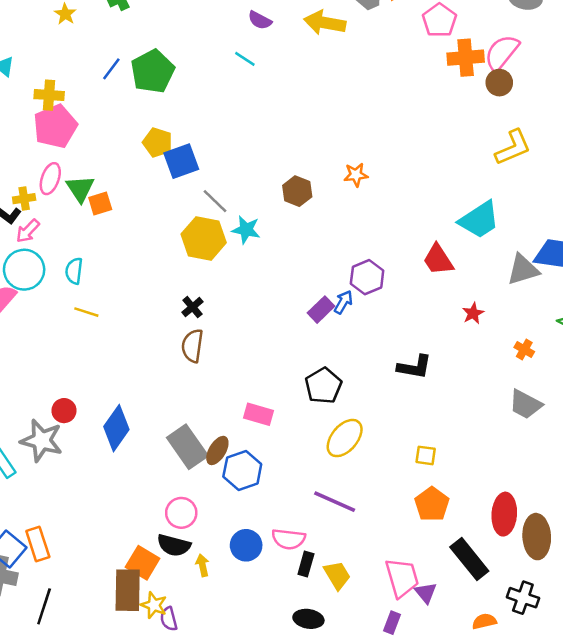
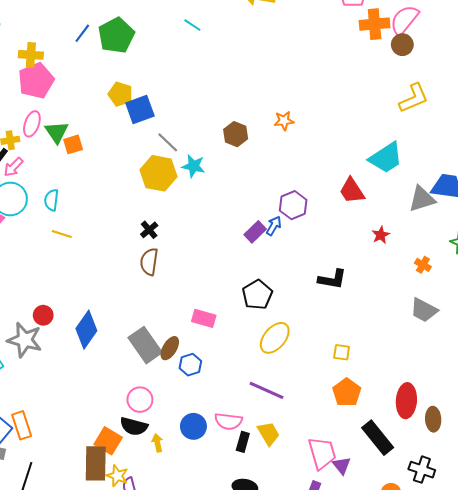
blue hexagon: (242, 470) -> (190, 365), size x0.7
brown ellipse: (537, 537) -> (433, 419), size x0.7
yellow trapezoid: (337, 575) -> (269, 434), moved

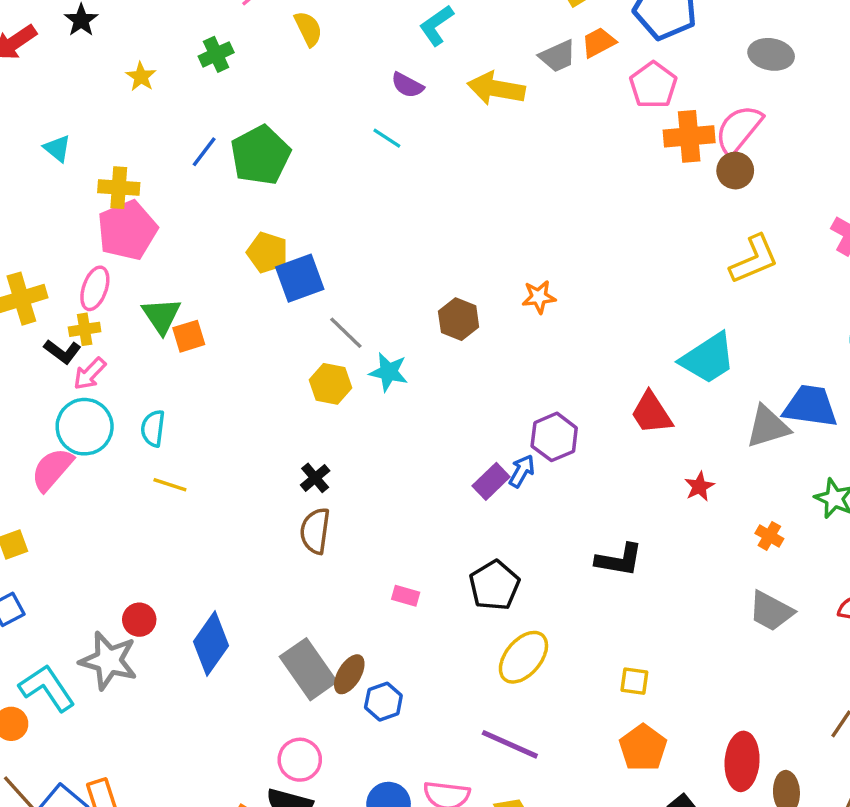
pink ellipse: (32, 124) -> (95, 288), moved
yellow hexagon: (158, 173) -> (330, 384), size x0.7
pink rectangle: (204, 318) -> (406, 596), moved, size x0.7

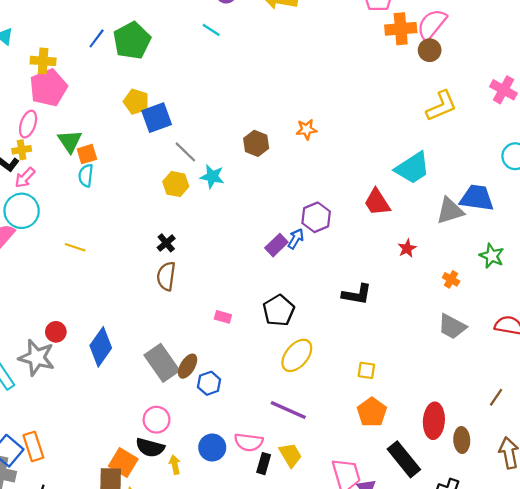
cyan semicircle: (153, 428) -> (86, 176), moved

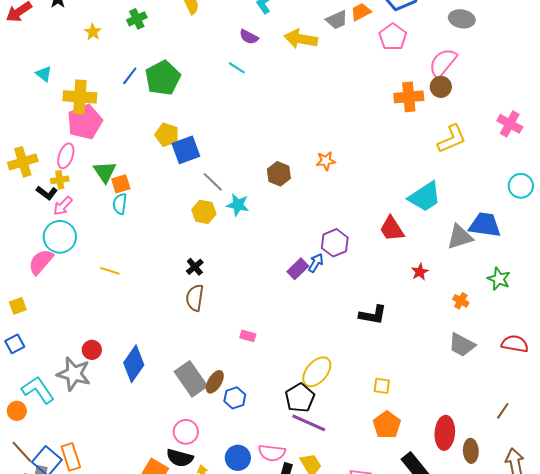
orange cross: (401, 29) -> (409, 97), moved
yellow cross: (43, 61) -> (80, 97), size x1.4
black pentagon: (279, 310) -> (300, 398), moved

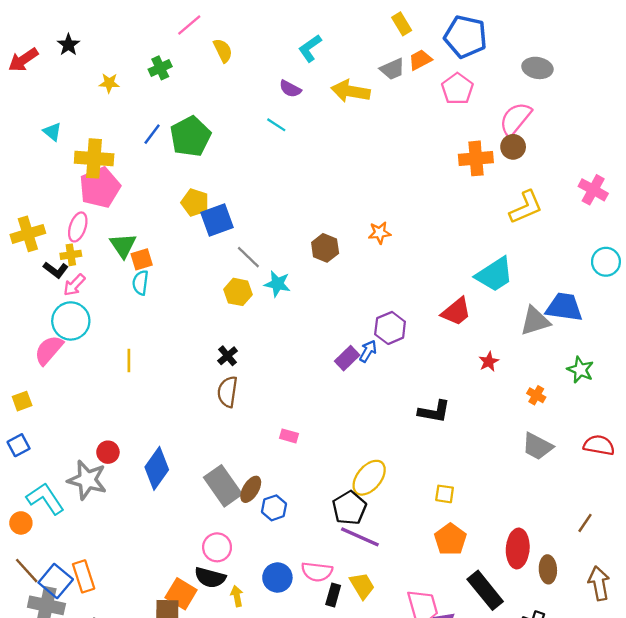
yellow star: (93, 32) -> (109, 83), turned -30
red trapezoid: (392, 229) -> (456, 312), turned -96
yellow line: (110, 271) -> (129, 360), turned 72

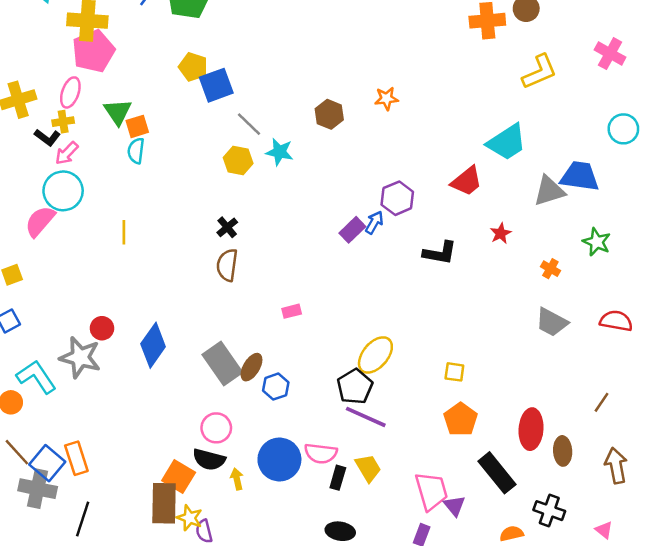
black L-shape: (434, 412) -> (440, 253), moved
pink rectangle: (289, 436) -> (292, 311), turned -30
blue circle: (277, 578) -> (279, 459), size x1.4

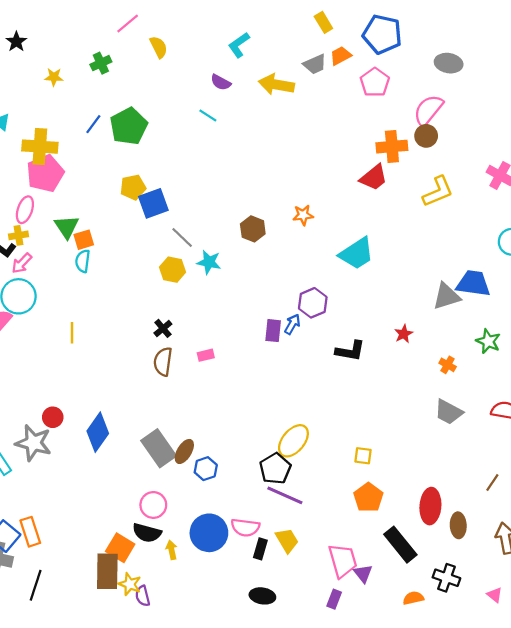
yellow pentagon: (193, 67) -> (133, 187), turned -30
cyan trapezoid: (507, 142) -> (357, 254), moved
red trapezoid: (467, 181) -> (374, 178), moved
purple rectangle: (352, 230) -> (273, 331), turned -40
pink rectangle: (292, 311) -> (206, 355), moved

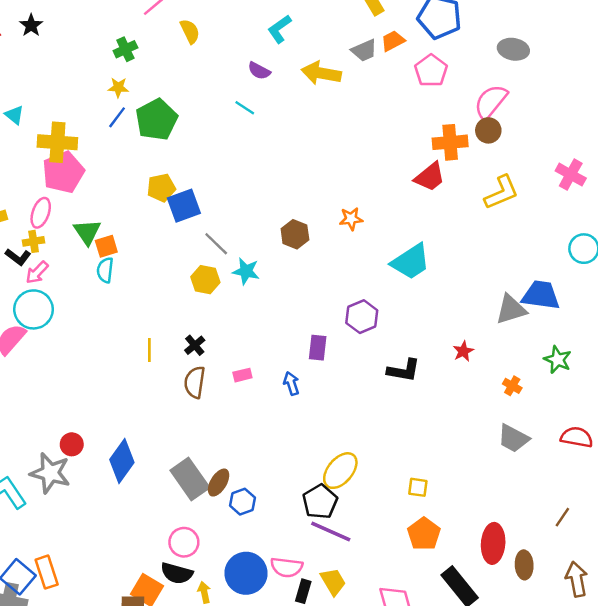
yellow star: (54, 77) -> (118, 87), moved
blue arrow: (292, 324) -> (291, 383), moved, turned -48
yellow line: (72, 333) -> (149, 350), moved

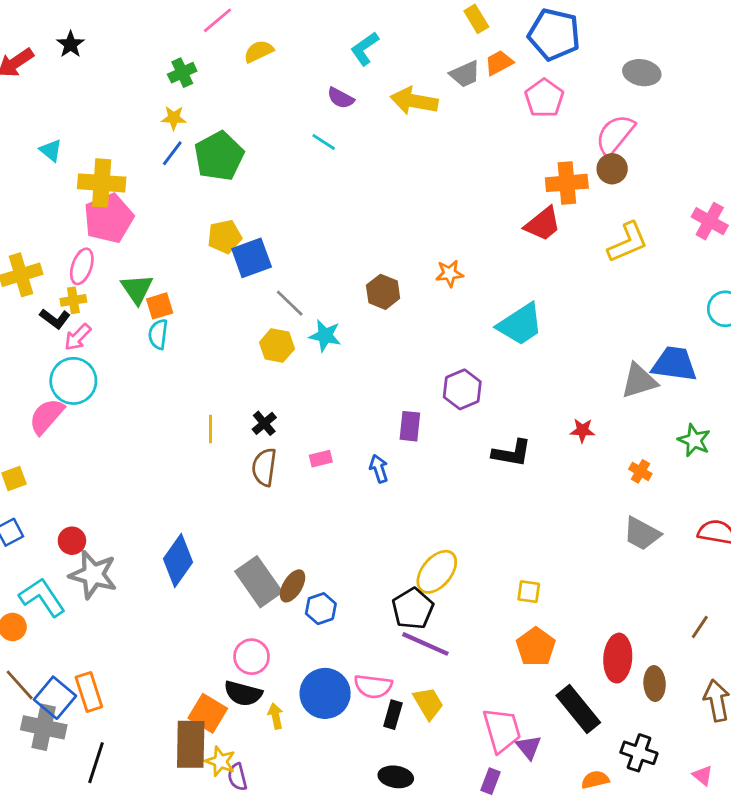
yellow semicircle: (190, 31) -> (259, 51), turned -90
red star: (463, 351) -> (582, 430), turned 30
red circle: (72, 444) -> (72, 541), moved

